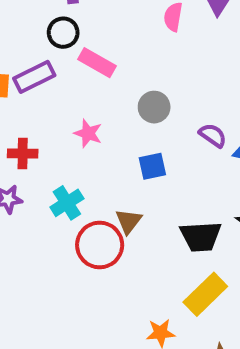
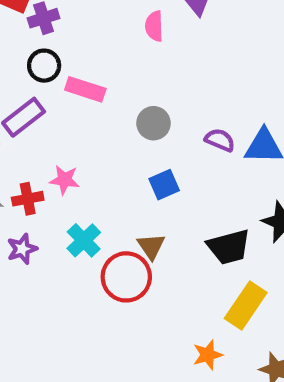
pink star: (88, 133) -> (65, 180), moved

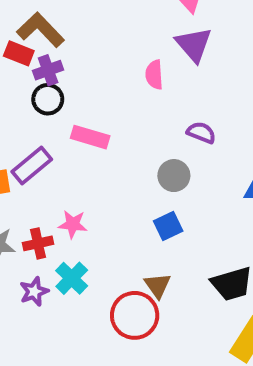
black circle: (44, 66) -> (48, 99), moved
gray circle: (154, 123) -> (174, 176), moved
purple semicircle: (220, 140) -> (201, 133), moved
cyan cross: (84, 240) -> (72, 278), moved

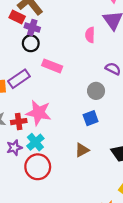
purple cross: (48, 70) -> (32, 27), turned 32
pink star: (73, 224) -> (39, 113), size x1.6
brown triangle: (157, 285) -> (82, 150), turned 32
red circle: (135, 315) -> (38, 167), moved

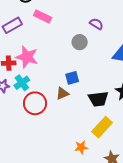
blue square: (91, 118) -> (72, 78), moved
red circle: (38, 167) -> (35, 103), moved

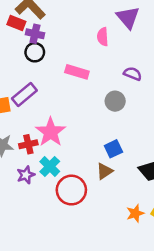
pink rectangle: (43, 17) -> (77, 72), moved
pink star: (27, 57) -> (51, 132), turned 30
orange star: (81, 147) -> (135, 213), moved

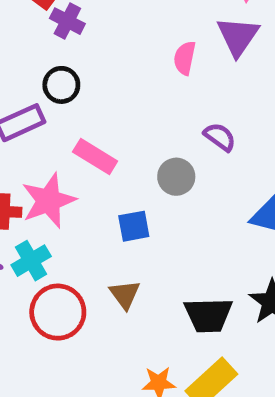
black circle: (35, 52) -> (61, 85), moved
pink rectangle: (77, 72) -> (95, 156), moved
blue square: (113, 149) -> (134, 226), moved
brown triangle: (105, 171) -> (125, 294), turned -48

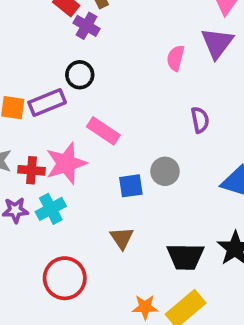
purple semicircle: (220, 137) -> (200, 120), turned 40
gray circle: (176, 177) -> (165, 171), moved
red circle: (58, 312) -> (65, 278), moved

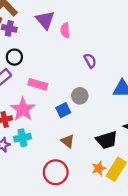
purple triangle: (217, 43) -> (45, 20), moved
cyan cross: (51, 209) -> (22, 138), turned 35
red circle: (65, 278) -> (56, 172), moved
orange star: (145, 307) -> (99, 168), moved

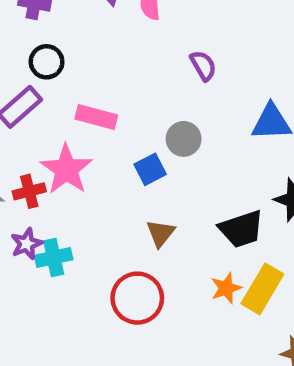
cyan cross: (22, 138) -> (54, 257), moved
brown triangle: (68, 141) -> (161, 233), turned 32

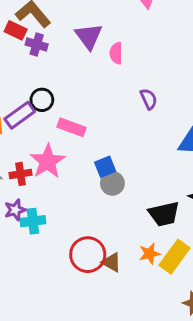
black circle: (47, 62) -> (42, 100), moved
gray circle: (184, 139) -> (112, 183), moved
brown triangle: (161, 233) -> (111, 262), moved, turned -45

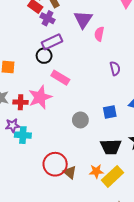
purple rectangle: (20, 115) -> (52, 42), moved
blue square: (105, 167) -> (110, 112), moved

